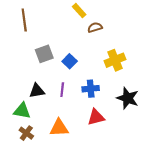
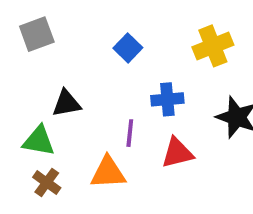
gray square: (44, 54) -> (37, 34), moved
purple line: (62, 90) -> (130, 133), moved

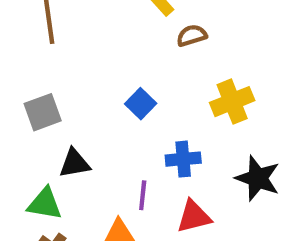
gray square: (37, 34) -> (43, 112), moved

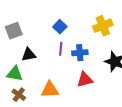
purple line: (143, 195) -> (61, 49), moved

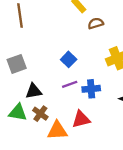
purple line: (61, 49) -> (70, 84), turned 64
red triangle: (85, 80) -> (81, 119), moved
brown cross: (19, 95) -> (40, 114), moved

